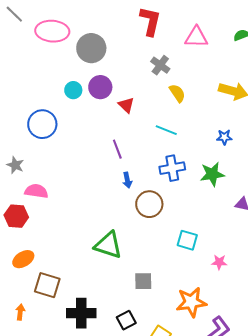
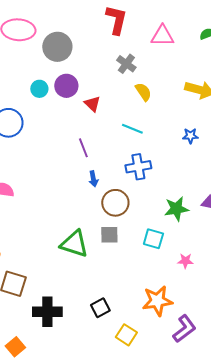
green star: (212, 174) -> (176, 209), moved
gray square: (143, 281) -> (109, 235), moved
black square: (126, 320) -> (100, 308), moved

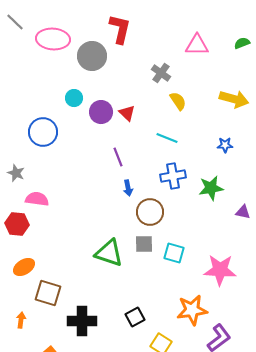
red L-shape: (116, 20) -> (120, 29), moved
purple circle: (66, 86) -> (101, 112), moved
green star: (176, 209) -> (211, 188), moved
cyan square: (153, 239) -> (174, 253), moved
pink star: (185, 261) -> (220, 270), size x2.0

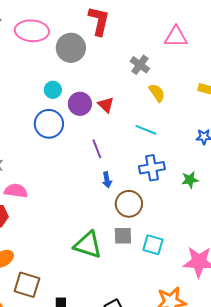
blue circle: (43, 132) -> (49, 124), moved
green star: (211, 188) -> (190, 180), size x0.7

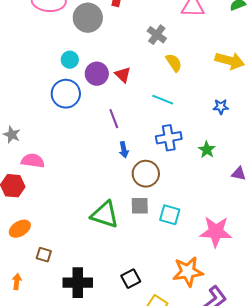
green star: (190, 180) -> (207, 150), turned -30
brown square: (27, 285) -> (44, 255), size x0.6

